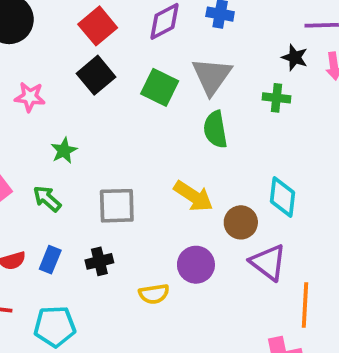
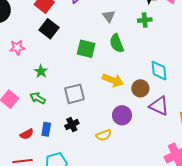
gray triangle: (212, 76) -> (109, 16), size x0.6
green square: (160, 87) -> (86, 49), moved

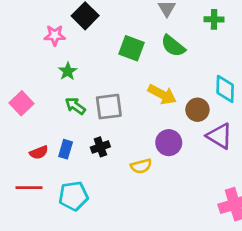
green semicircle: (117, 43) -> (173, 46), turned -36
pink star: (17, 48) -> (55, 35), moved
green arrow: (38, 98) -> (75, 106), moved

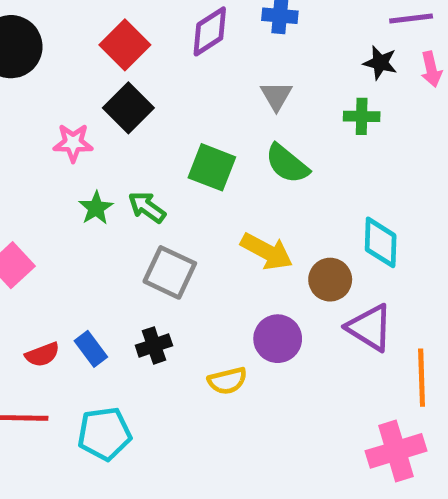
green arrow: (75, 106) -> (147, 207), moved
gray square: (109, 107) -> (170, 272), turned 32
blue rectangle: (66, 149) -> (91, 349), turned -54

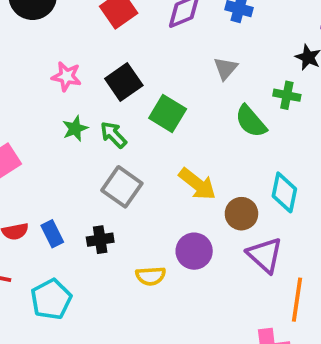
black square: (128, 108) -> (124, 82), moved
green semicircle: (287, 164) -> (251, 121), moved
cyan pentagon: (104, 434) -> (51, 299), turned -30

